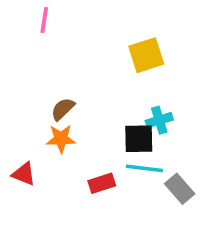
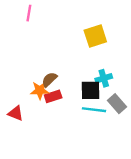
brown semicircle: (63, 109) -> (49, 80), moved
red rectangle: (102, 183) -> (53, 96), moved
gray rectangle: (180, 189) -> (117, 104), moved

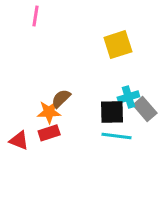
red rectangle: (53, 96) -> (49, 133), moved
gray rectangle: (117, 104) -> (145, 109), moved

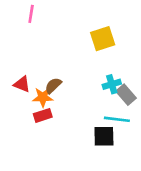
black square: (112, 112) -> (104, 136), moved
cyan line: (116, 136) -> (117, 119), moved
red triangle: (19, 140) -> (22, 84), moved

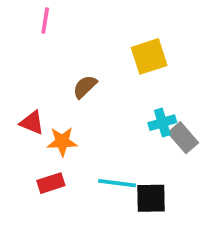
brown semicircle: (53, 86) -> (85, 87), moved
red rectangle: (43, 115) -> (51, 183), moved
cyan line: (117, 119) -> (117, 183), moved

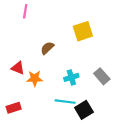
cyan cross: (162, 123) -> (71, 77), moved
red rectangle: (51, 183) -> (14, 108), moved
black square: (151, 198) -> (84, 110), turned -30

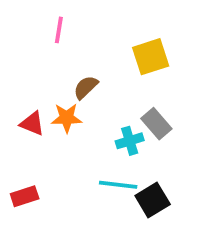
pink line: (25, 11) -> (59, 30), moved
gray rectangle: (102, 76) -> (156, 124), moved
orange star: (35, 78) -> (67, 118), moved

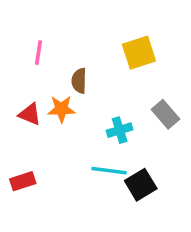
pink line: (59, 30) -> (39, 53), moved
brown semicircle: (86, 87) -> (79, 81), turned -45
gray rectangle: (156, 124) -> (165, 114), moved

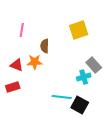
cyan cross: (120, 130) -> (84, 77), moved
red rectangle: (23, 181) -> (13, 87), moved
black square: (141, 185) -> (80, 105), turned -30

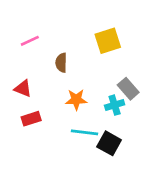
pink line: (22, 30) -> (30, 41), turned 56
orange star: (35, 62) -> (76, 100), moved
red rectangle: (13, 87) -> (31, 119), moved

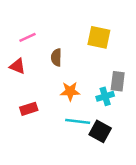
yellow square: (108, 41) -> (99, 37), turned 30
red triangle: (23, 89) -> (17, 66), moved
gray rectangle: (128, 89) -> (118, 81), turned 48

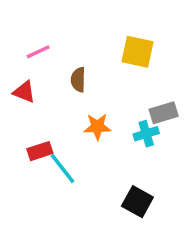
gray rectangle: (118, 81) -> (164, 113), turned 66
cyan line: (78, 121) -> (63, 169), moved, turned 45
black square: (100, 131) -> (137, 202), moved

